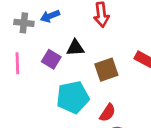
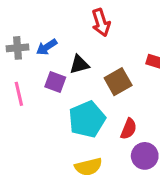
blue arrow: (50, 16) -> (47, 47), moved

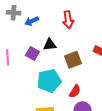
blue arrow: (47, 47) -> (32, 21), moved
gray cross: (18, 48) -> (14, 13), moved

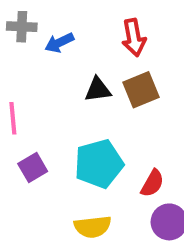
purple square: (32, 53) -> (33, 167), moved, turned 32
brown square: (73, 60) -> (141, 90), moved

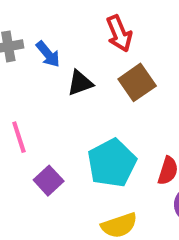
blue arrow: (59, 43) -> (48, 54), turned -92
black triangle: (98, 90) -> (80, 83), moved

